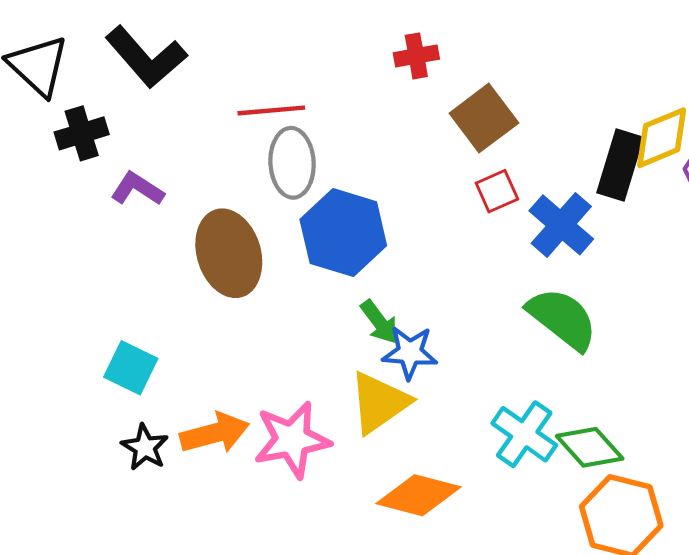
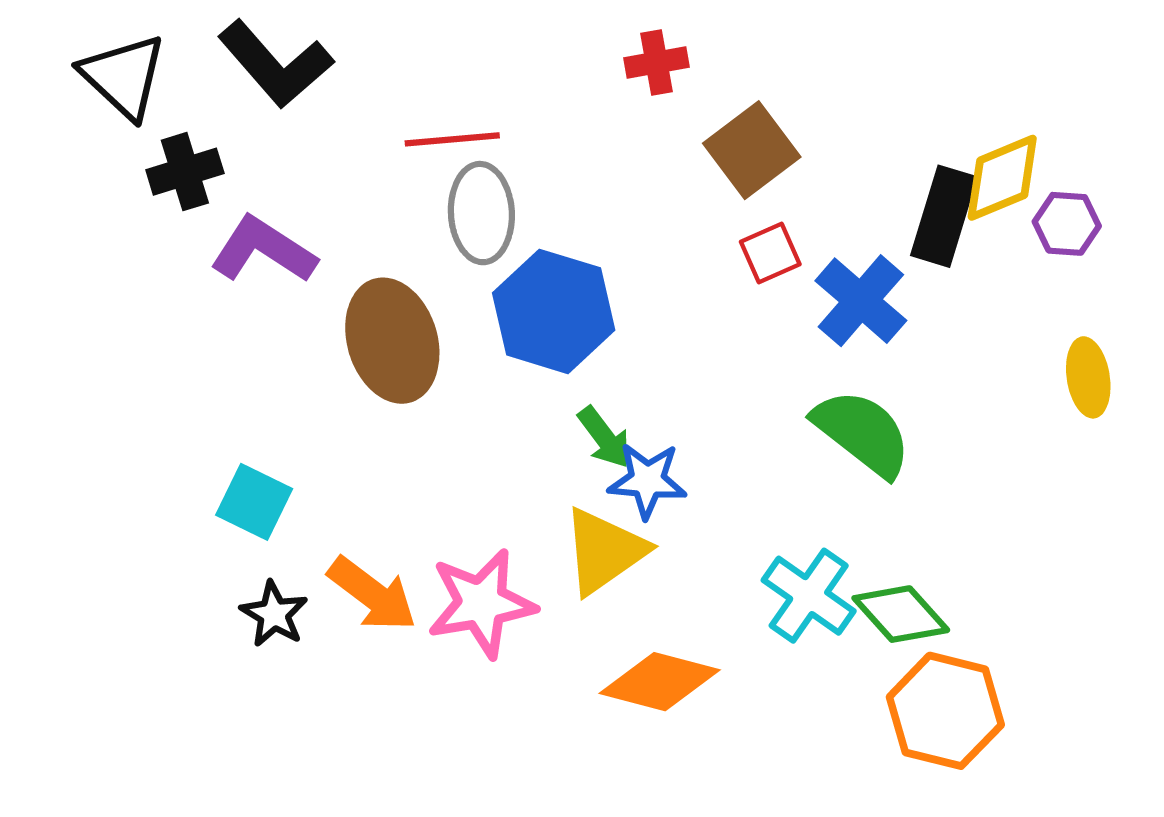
purple L-shape: (137, 189) -> (263, 250), size x1.4
orange arrow: (215, 433) -> (372, 594), turned 52

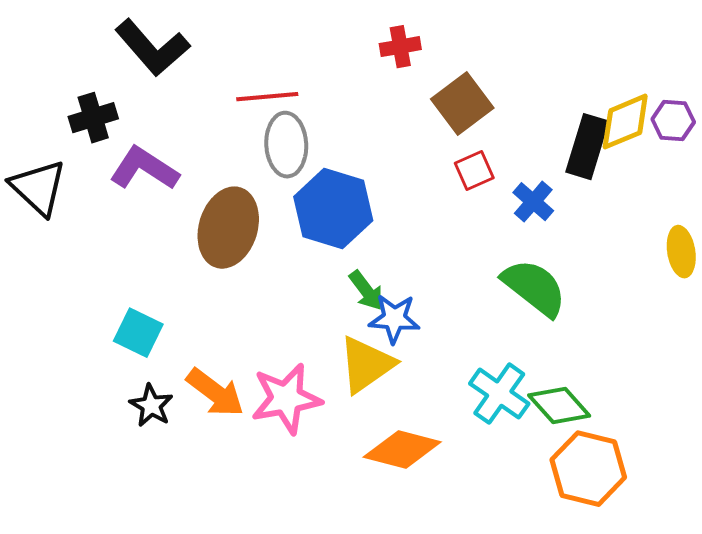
black triangle: (123, 76) -> (38, 188), moved
purple hexagon: (1067, 224) -> (673, 121), moved
blue cross: (861, 301) -> (533, 202), size x0.7
brown ellipse: (392, 341) -> (228, 228), turned 34

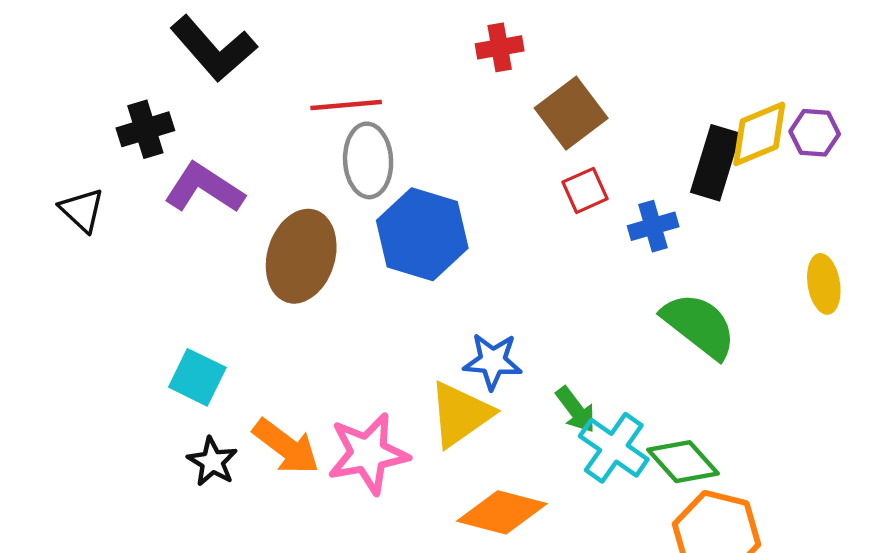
black triangle: (38, 188) -> (82, 210), size x0.7
blue cross: (533, 202) -> (653, 226), turned 33
green semicircle: (534, 288) -> (699, 325), moved
green arrow: (366, 291) -> (576, 410), moved

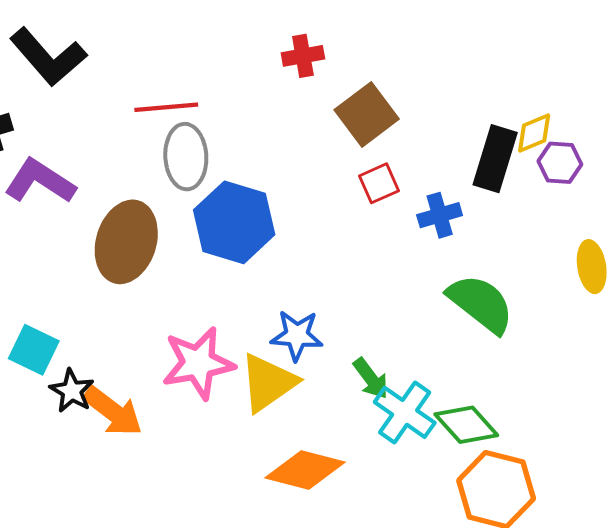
purple hexagon: (815, 133) -> (560, 163), moved
yellow diamond: (759, 134) -> (534, 133), size x0.7
pink star: (368, 453) -> (198, 363), moved
black star: (212, 462) -> (72, 391), moved

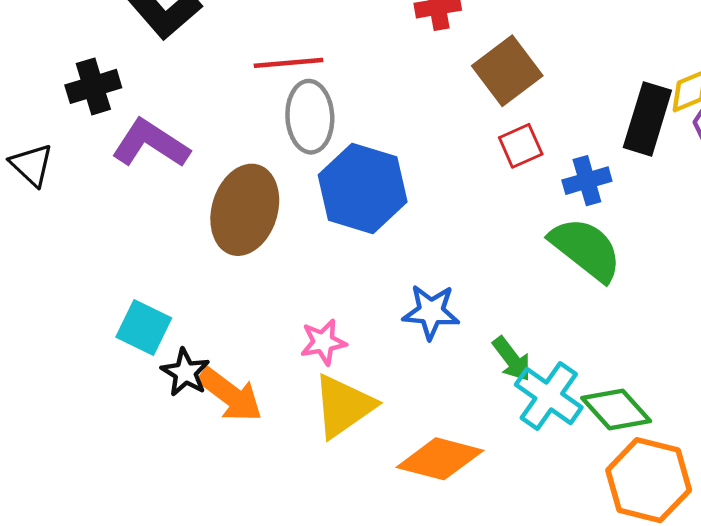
green semicircle: (481, 304) -> (586, 249), moved
pink star: (198, 363) -> (323, 342), size x0.6
yellow triangle: (268, 383) -> (343, 406), moved

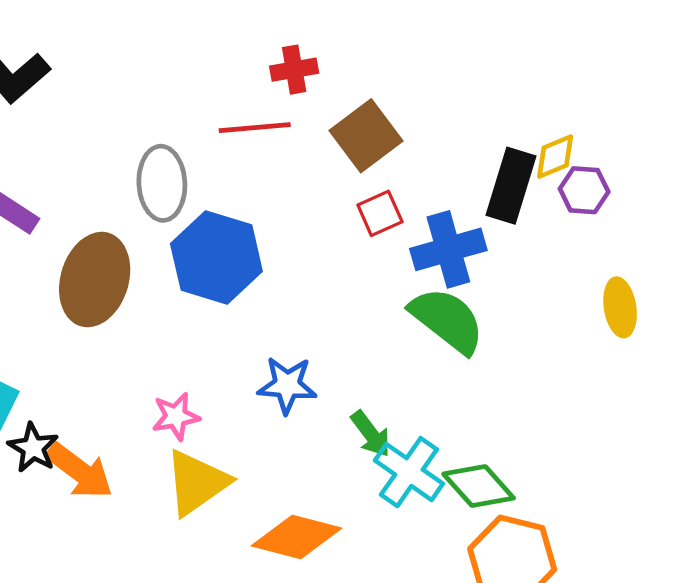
red line: (289, 63) -> (255, 128), moved
blue cross: (587, 181) -> (448, 249), size x1.5

